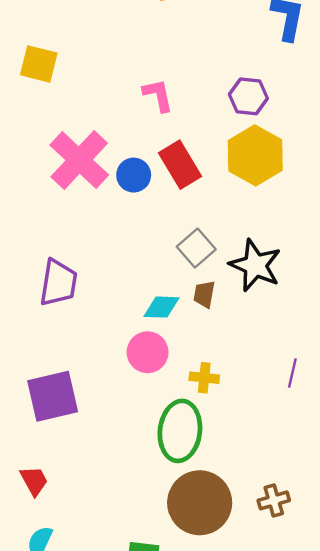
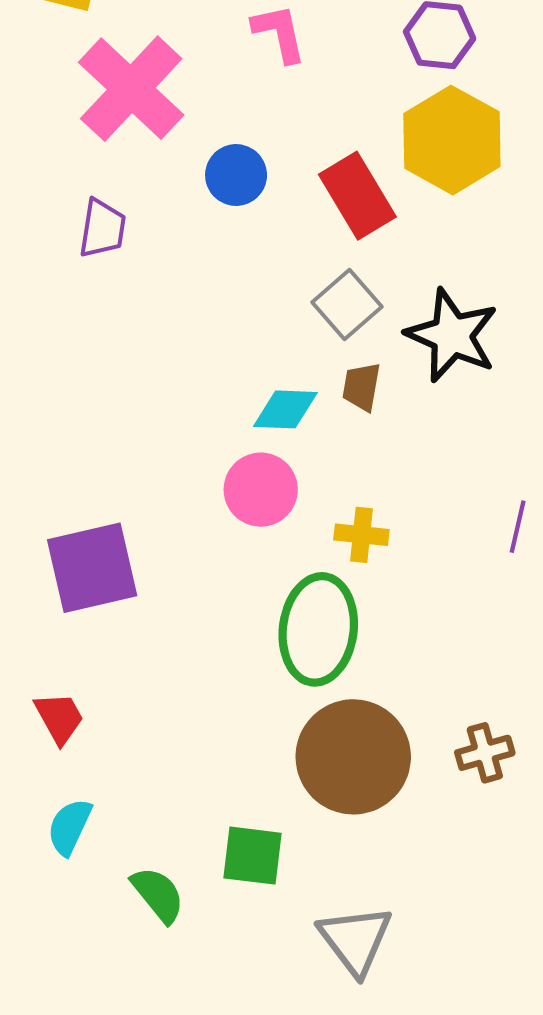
pink cross: (79, 160) -> (131, 89), moved
red rectangle: (180, 165) -> (357, 196), moved
purple trapezoid: (58, 283) -> (102, 228), moved, size x0.7

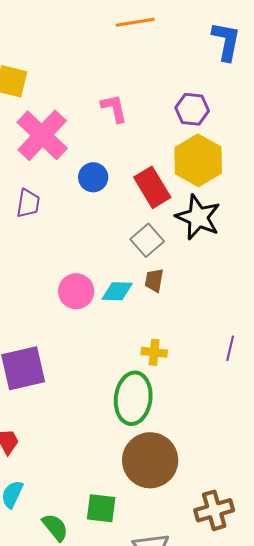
black star: (452, 335) -> (198, 217), moved
pink circle: (261, 490) -> (76, 291), moved
brown cross: (485, 753) -> (214, 510), moved, size x1.4

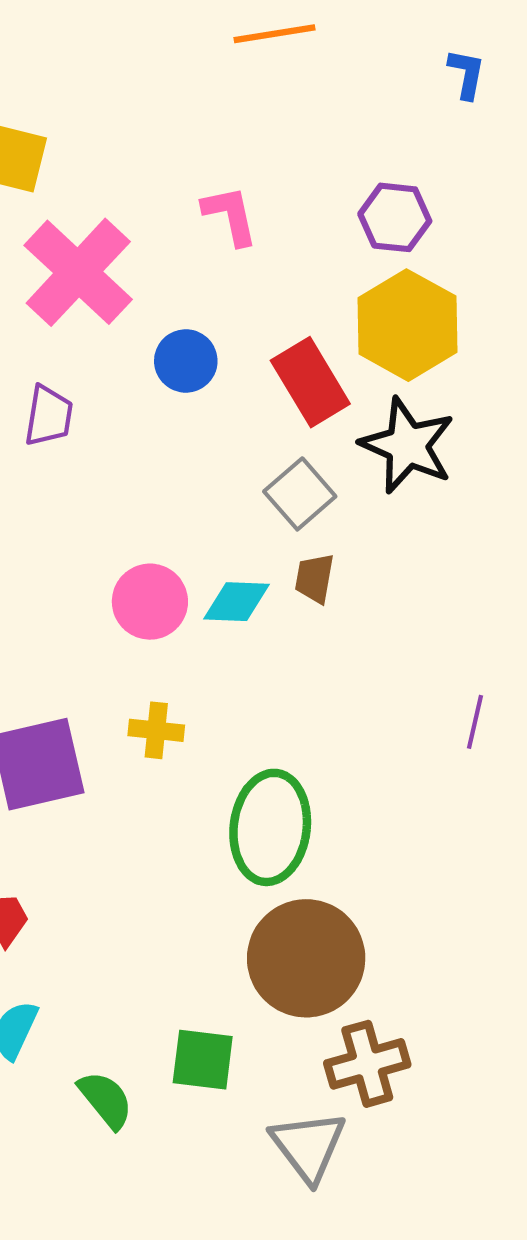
blue L-shape: (226, 41) -> (467, 74), size x0.6
yellow cross: (154, 352) -> (156, 730), moved
brown cross: (214, 510) -> (367, 1064), moved

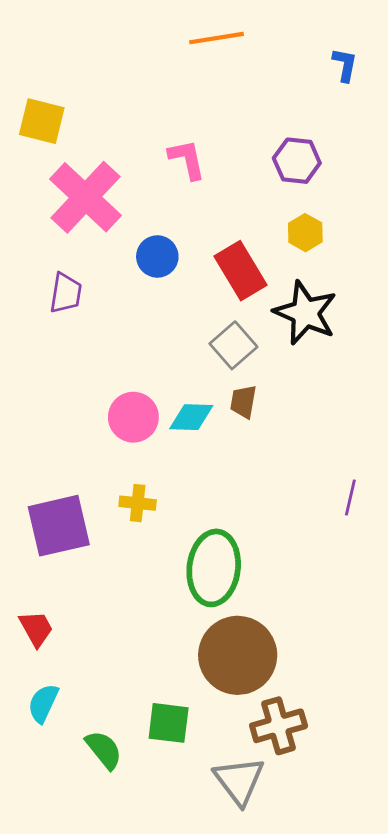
yellow hexagon: (407, 325) -> (305, 233), size x0.5

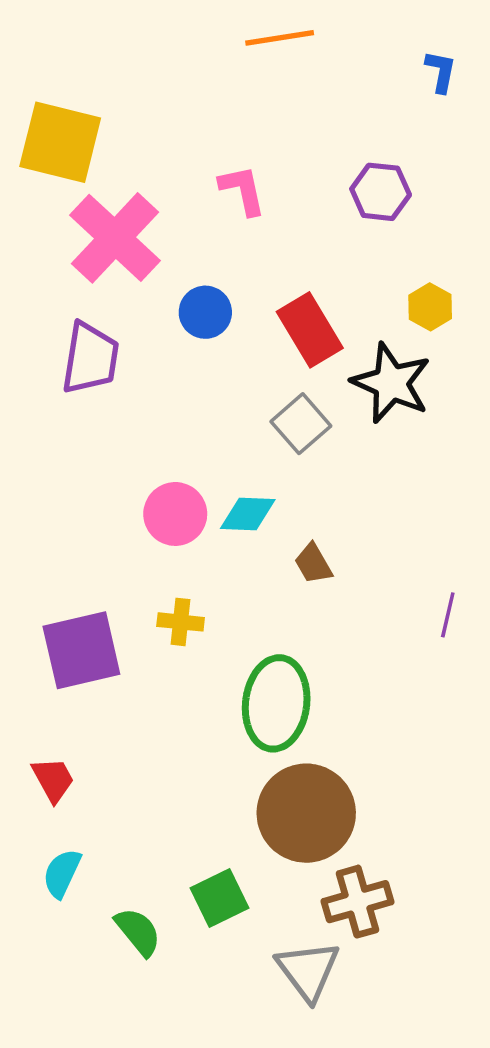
yellow square: (42, 121) -> (60, 142), size x1.4
yellow hexagon: (305, 233) -> (430, 307), moved
purple trapezoid: (66, 293) -> (90, 358), size x1.4
brown trapezoid: (243, 402) -> (313, 564), moved, turned -40
green square: (169, 723) -> (219, 898), turned -33

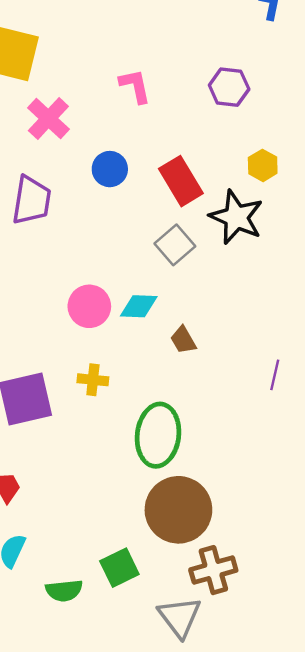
pink cross: (115, 238) -> (48, 118), size x0.7
green semicircle: (138, 932) -> (64, 590), turned 123

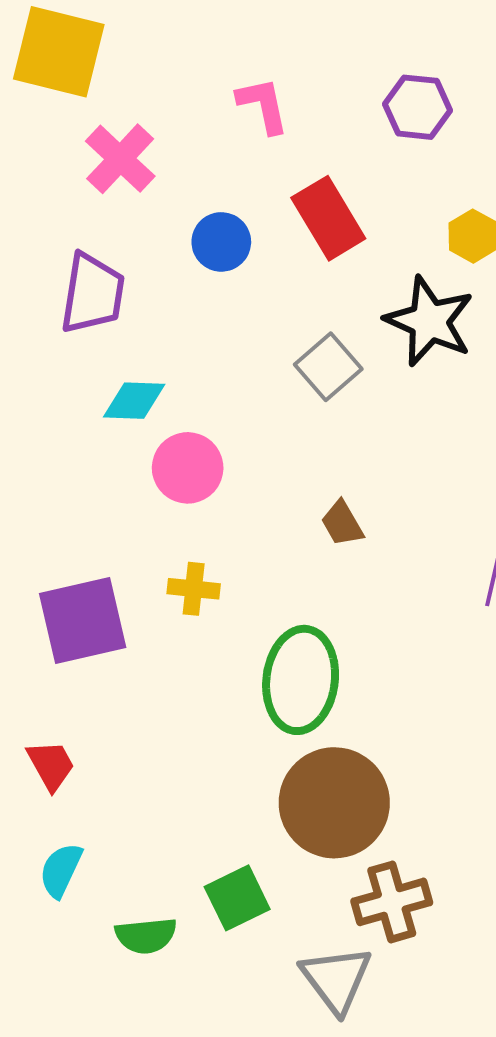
red rectangle: (181, 181) -> (328, 218), moved
cyan diamond: (139, 306) -> (134, 401), moved

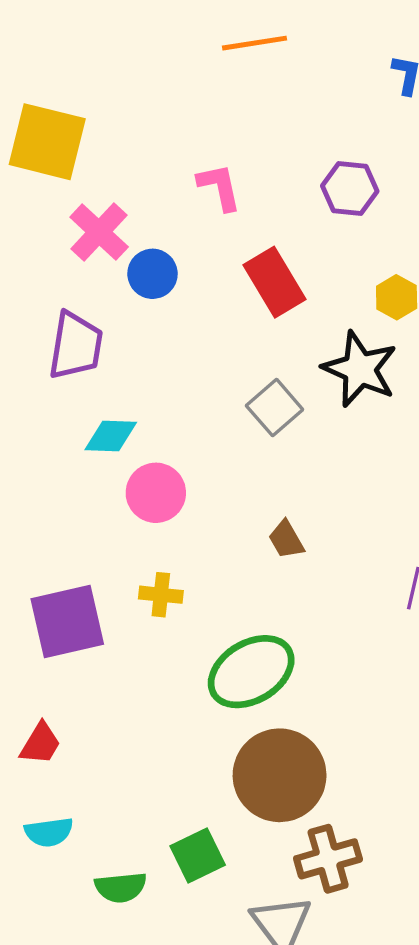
blue circle: (221, 242) -> (152, 274), moved
green ellipse: (301, 680) -> (251, 672), turned 52
red trapezoid: (51, 765) -> (41, 744), turned 60
cyan semicircle: (61, 870) -> (49, 832), turned -123

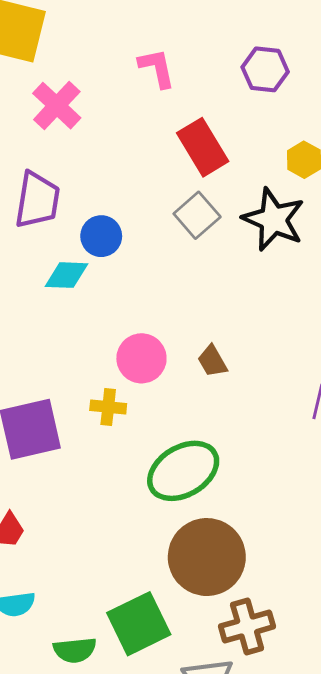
blue circle: (152, 274) -> (101, 236), moved
gray square: (275, 408) -> (197, 215), moved
pink circle: (156, 493) -> (141, 358), moved
green square: (198, 856) -> (139, 624), size x1.4

